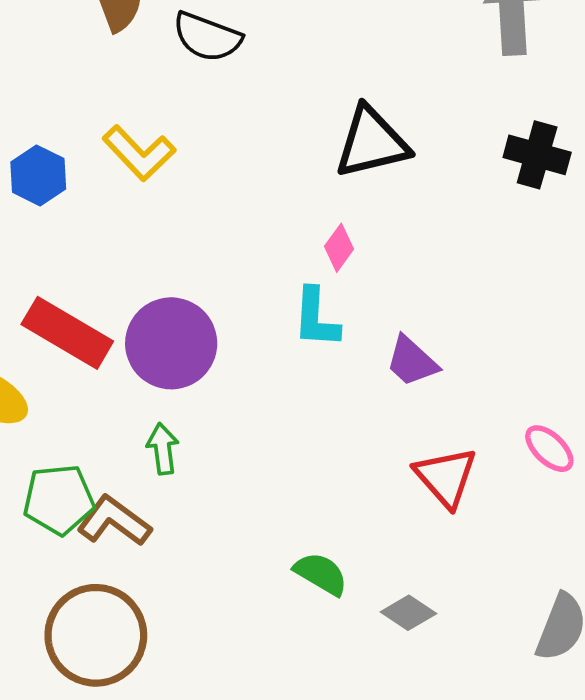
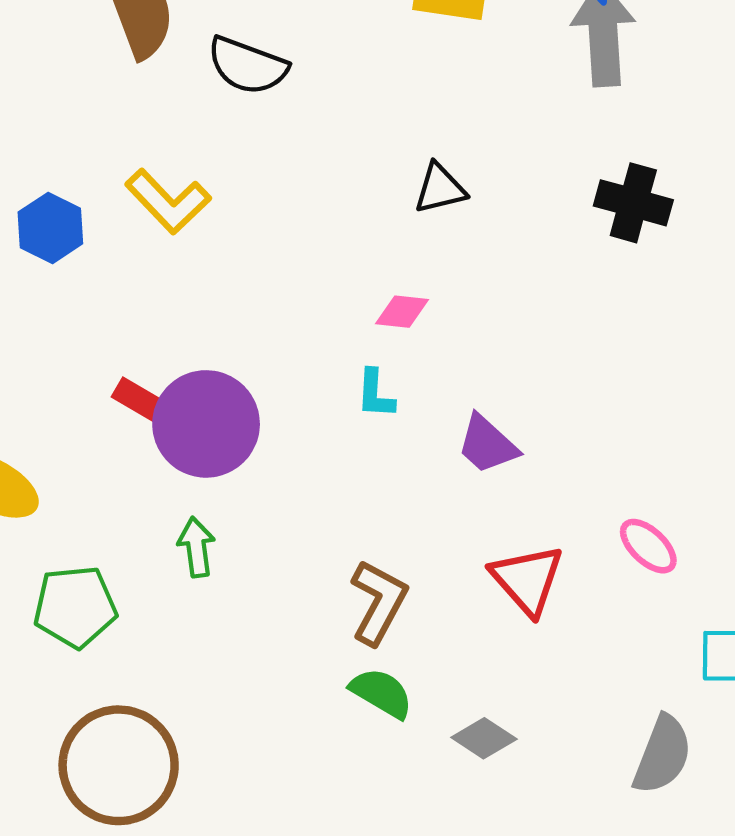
black triangle: (372, 142) -> (440, 189), size x0.6
pink diamond: (339, 248) -> (402, 312), turned 60
cyan L-shape: (316, 318) -> (375, 394), size x0.7
red rectangle: (67, 333) -> (144, 403), moved, size x0.6
brown L-shape: (114, 521) -> (379, 602), moved, turned 82

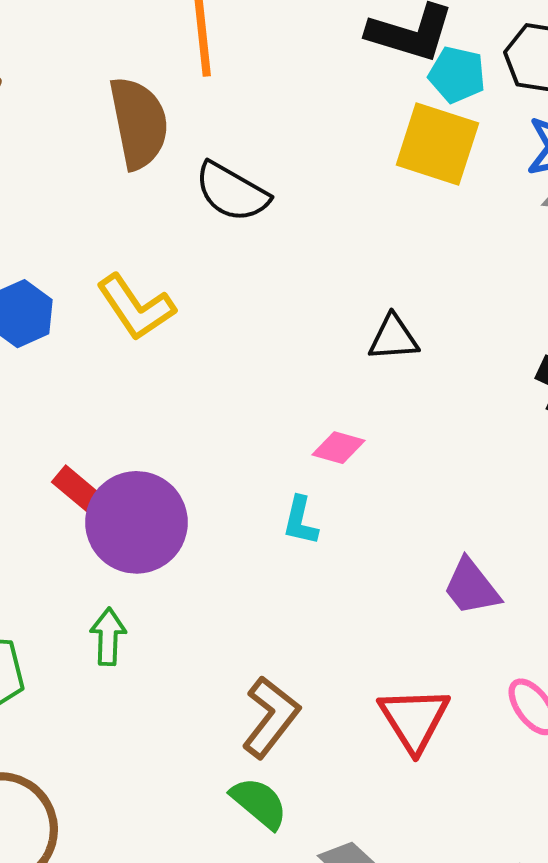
purple trapezoid: (487, 444) -> (471, 587), moved

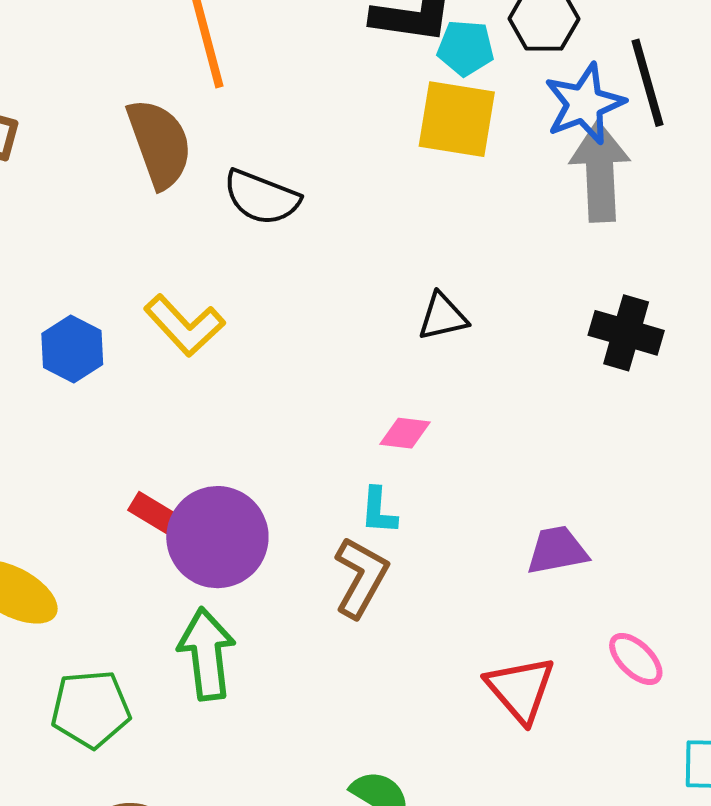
purple trapezoid: (471, 587) -> (557, 550), turned 126
green arrow: (108, 637) -> (207, 654), size x1.6
brown L-shape: (271, 717) -> (361, 577), moved

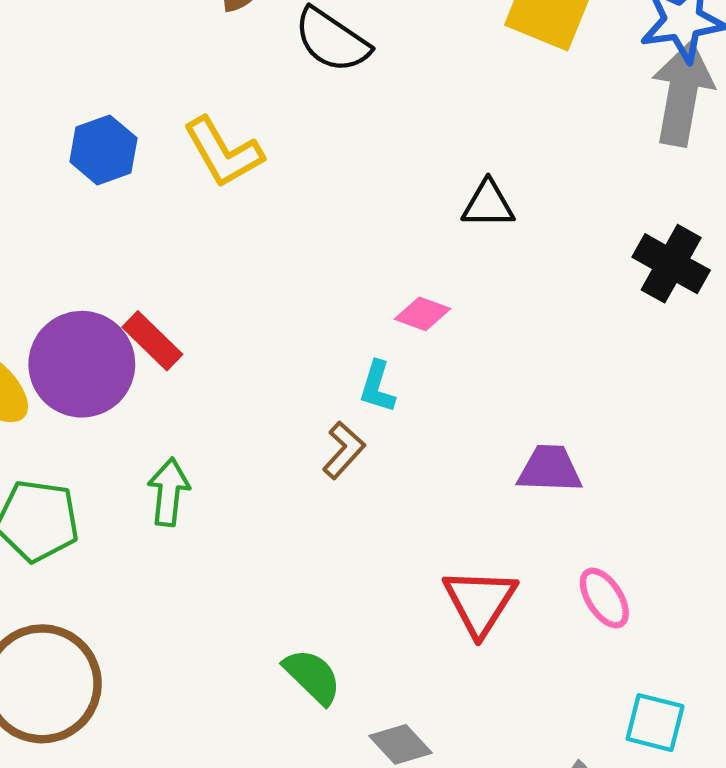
purple circle: (217, 537) -> (82, 364), moved
brown L-shape: (361, 577) -> (344, 450), size x0.7
green arrow: (207, 654) -> (169, 492), size x0.7

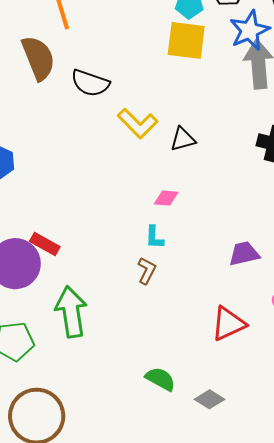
yellow L-shape: (223, 152) -> (138, 123), moved
green arrow: (169, 492) -> (71, 312), size x1.6
red triangle: (480, 602) -> (228, 324), turned 48

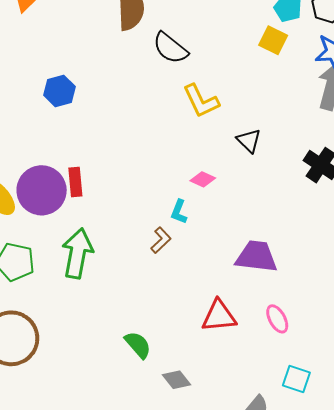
yellow square: (186, 40) -> (273, 40), size x0.7
black triangle: (183, 139) -> (249, 141), moved, turned 40
red rectangle: (45, 244) -> (75, 182), turned 36
purple trapezoid: (244, 254) -> (256, 257), size x1.4

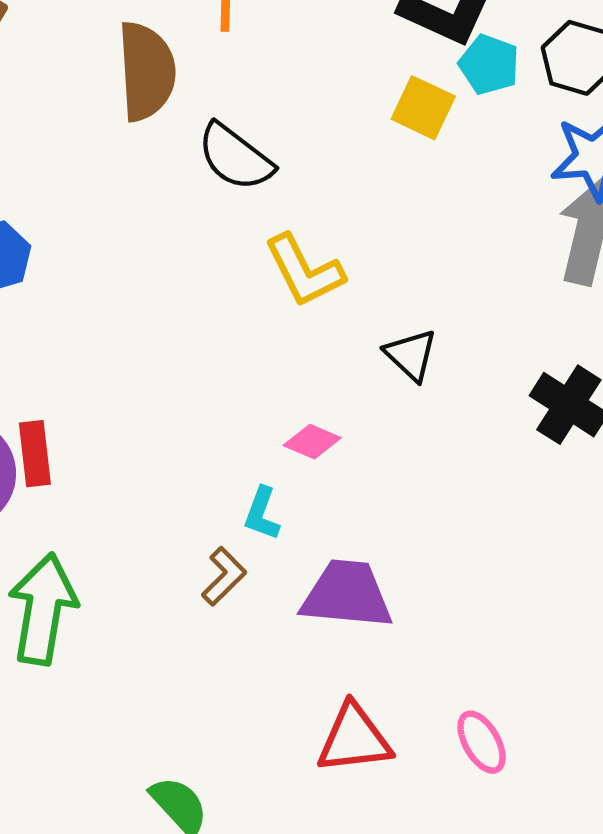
yellow square: (273, 40) -> (423, 108), moved
purple trapezoid: (256, 257) -> (347, 594), moved

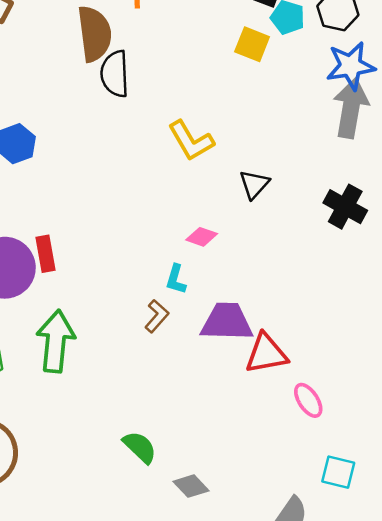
black semicircle: (235, 157) -> (115, 74), moved, turned 54
black triangle: (411, 355) -> (254, 184), turned 32
red triangle: (354, 739) -> (266, 354), moved

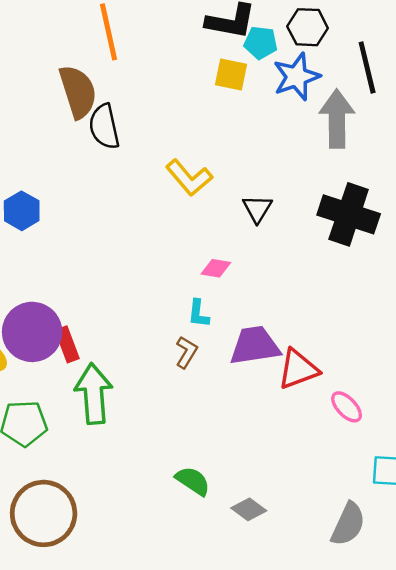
blue star: (351, 66) -> (297, 77), moved
black cross: (345, 207) -> (349, 214), size x1.4
red rectangle: (46, 254) -> (67, 344), moved

